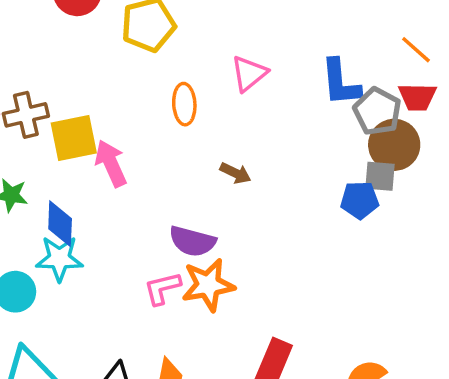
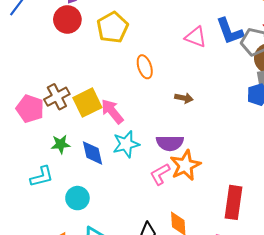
pink triangle: (249, 73) -> (196, 37), moved, turned -45
cyan star: (59, 259) -> (126, 144), moved

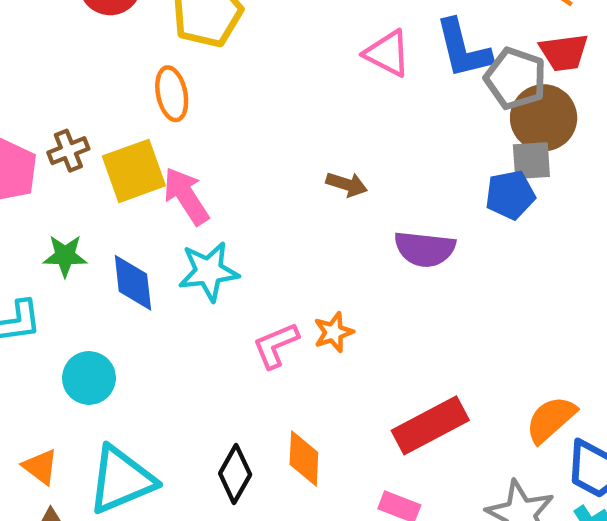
orange ellipse: (145, 67) -> (172, 94), moved
brown cross: (57, 97) -> (68, 151), size x0.7
purple semicircle: (170, 143) -> (425, 249), moved
orange star: (185, 165) -> (333, 332), size x0.6
red rectangle: (234, 202) -> (430, 425), turned 48

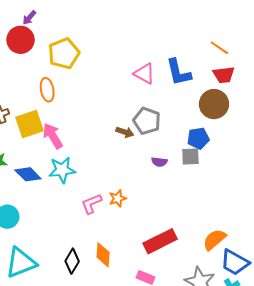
gray pentagon: (515, 78) -> (147, 121), moved
gray square: (531, 161) -> (190, 157), moved
purple semicircle: (425, 249) -> (159, 162), size x0.6
blue diamond: (133, 283) -> (28, 174), turned -40

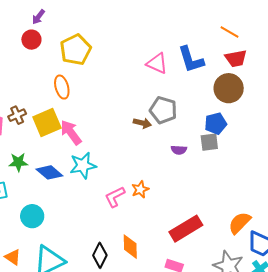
red circle: (21, 40) -> (31, 40), size x0.7

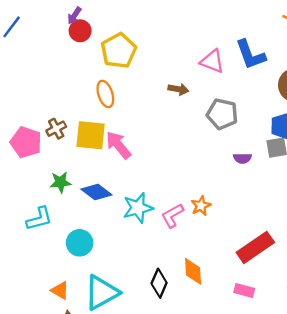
red circle: (31, 40) -> (80, 31), moved
yellow square: (47, 122) -> (91, 135), turned 32
brown arrow: (142, 123) -> (178, 89), moved
cyan star: (83, 165) -> (138, 208), moved

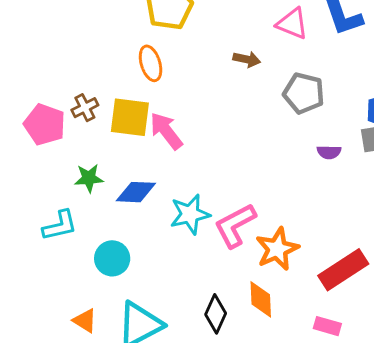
blue diamond: (96, 192) -> (136, 192), turned -36
orange star: (201, 206) -> (277, 249), moved, size x1.6
pink L-shape: (172, 216) -> (235, 225), size x1.4

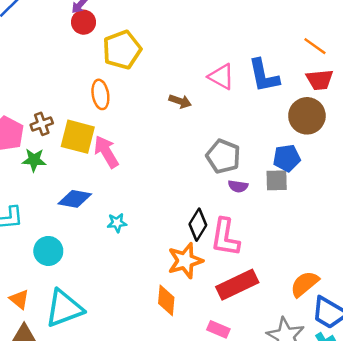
gray pentagon: (304, 93) -> (223, 156), moved
green star: (89, 178) -> (34, 160), moved
cyan star: (190, 214) -> (117, 223), size x0.6
pink L-shape: (235, 225) -> (225, 237), moved, turned -60
black diamond: (216, 314) -> (198, 225), moved

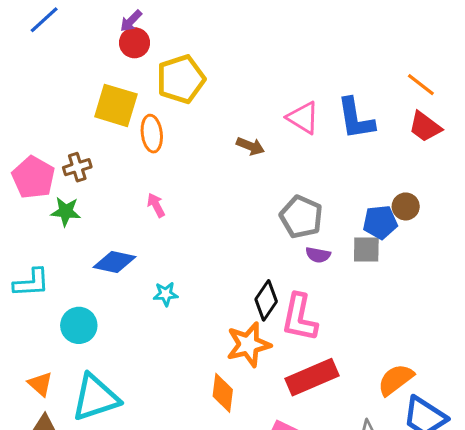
red trapezoid: (320, 80) -> (425, 127), turned 40
brown circle: (307, 116) -> (406, 206), moved, size x0.6
yellow square: (78, 137) -> (116, 105), moved
pink arrow: (106, 152) -> (156, 205), size x0.6

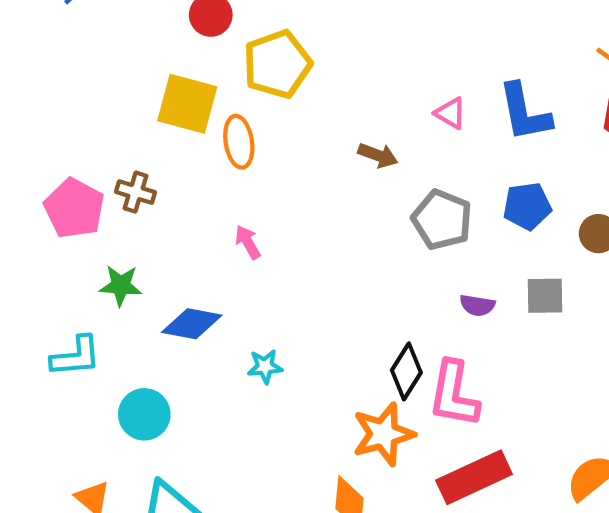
pink triangle: (303, 118) -> (451, 113), size x0.7
brown cross: (77, 167) -> (135, 192), turned 36
green star: (66, 212) -> (121, 285), moved
gray pentagon: (301, 217) -> (442, 220), moved
blue pentagon: (380, 222) -> (527, 206), moved

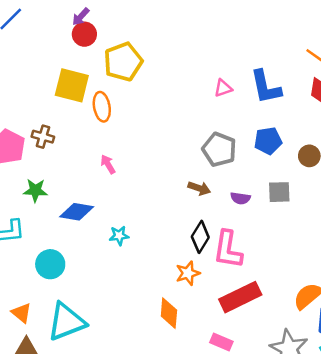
pink triangle: (451, 113) -> (223, 88), turned -48
brown arrow: (378, 155) -> (199, 188), moved
orange star: (383, 434) -> (188, 273), size x0.7

